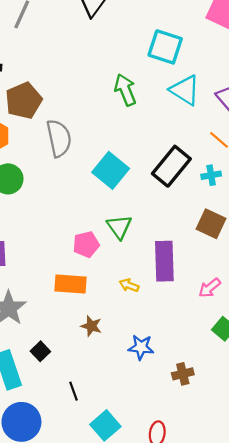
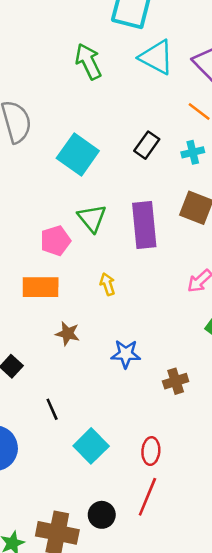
black rectangle: (171, 166) -> (147, 145), size x0.6
purple rectangle: (164, 261) -> (144, 225), moved
yellow arrow: (129, 285) -> (107, 284), turned 54

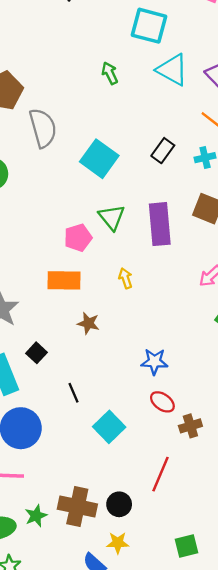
green arrow: (88, 61) -> (110, 73), size x0.7
blue star: (126, 354) -> (154, 362), moved
brown cross: (176, 381) -> (190, 426), moved
red ellipse: (151, 451) -> (162, 402), moved, turned -60
black circle: (102, 515) -> (119, 504), moved

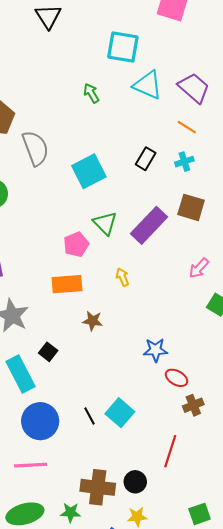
cyan square: (99, 159) -> (89, 171), turned 32
purple rectangle: (160, 224) -> (149, 225), turned 54
black line: (74, 393) -> (89, 416), moved
red ellipse: (162, 402) -> (177, 378), moved
green star: (36, 516) -> (71, 513), moved, turned 30

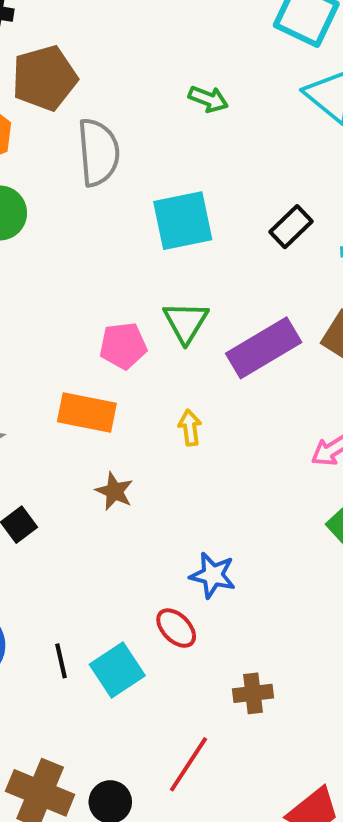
green arrow: (91, 93) -> (208, 99), moved, turned 126
red ellipse: (177, 378) -> (176, 628), moved

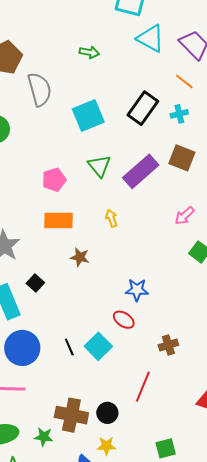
black rectangle: (291, 227) -> (143, 108), size x1.5
pink pentagon: (123, 346) -> (54, 180), moved

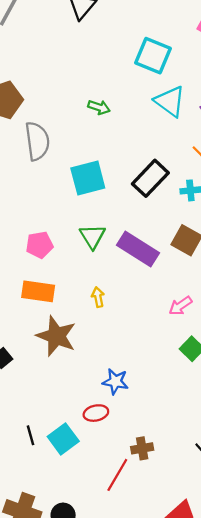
purple rectangle: (141, 171) -> (138, 249), turned 66
brown star: (80, 257) -> (56, 336), size x1.8
red ellipse: (124, 320) -> (96, 413), turned -55
red line: (143, 387) -> (117, 475), moved

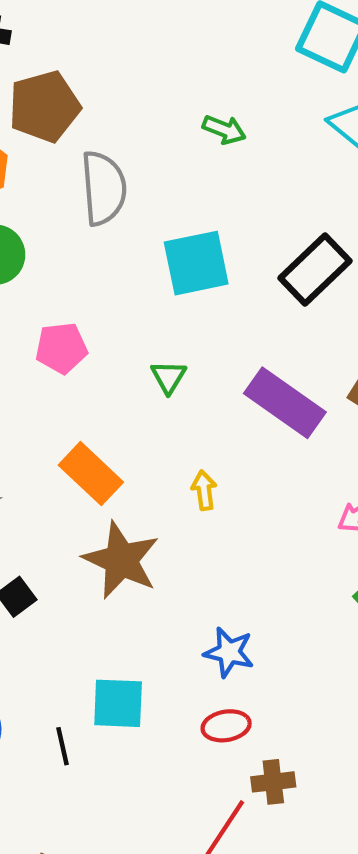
green triangle: (92, 236) -> (169, 377), moved, size x0.7
pink pentagon: (39, 245) -> (61, 348), moved
orange rectangle: (38, 291) -> (91, 474), turned 32
red ellipse: (96, 413) -> (226, 726), moved
cyan square: (63, 439) -> (118, 703), moved, turned 36

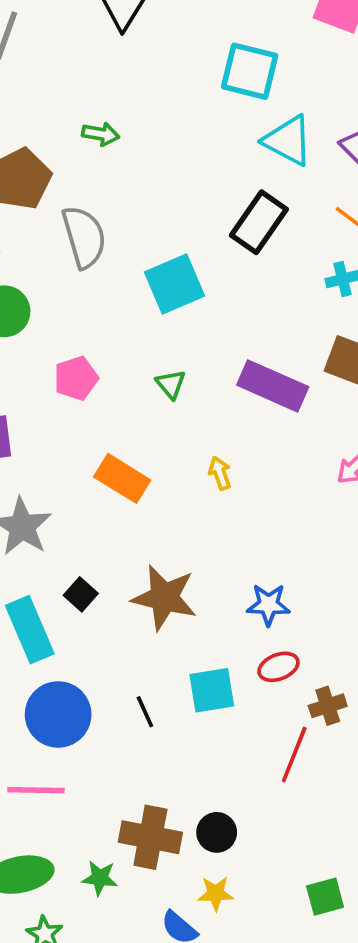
green arrow: (224, 130) -> (101, 134), moved
black rectangle: (315, 270) -> (259, 222), moved
brown star: (121, 560) -> (164, 597), moved
cyan square: (118, 703) -> (212, 690), moved

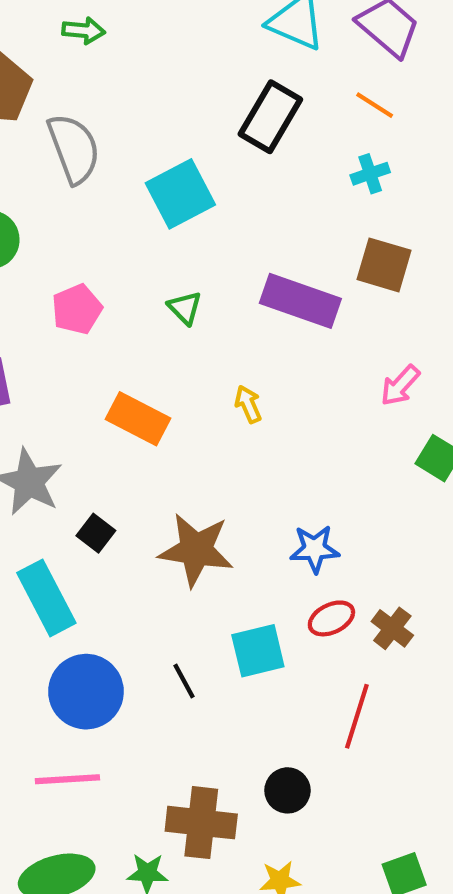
black square: (81, 594) -> (96, 533), moved
brown cross: (328, 706) -> (392, 628), moved, turned -30
black circle: (217, 832) -> (287, 790), moved

